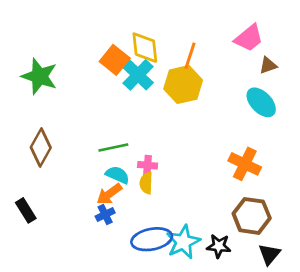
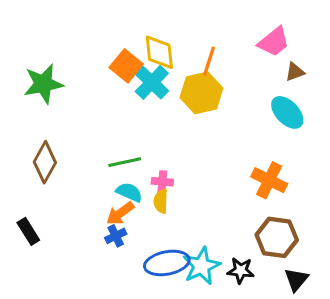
green star: (39, 76) -> (43, 84), turned -30

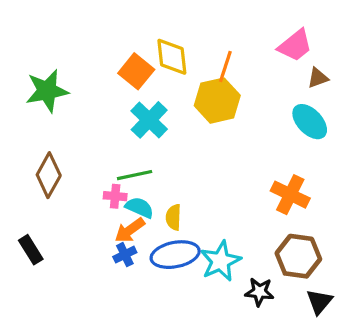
cyan cross: (152, 82) -> (149, 120), moved
pink cross: (162, 182) -> (115, 196), moved
blue ellipse: (167, 263) -> (175, 255), moved
cyan star: (201, 266) -> (221, 261), moved

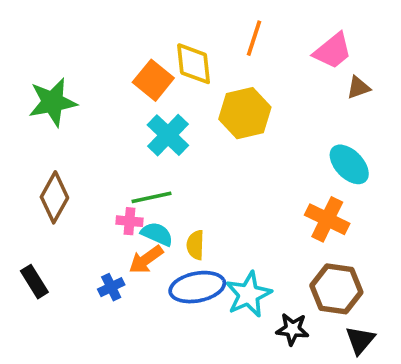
orange line: (225, 66) -> (254, 38), moved
cyan ellipse: (310, 122) -> (349, 164), moved
blue cross: (125, 255) -> (111, 287), moved

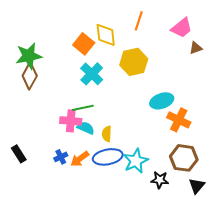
cyan ellipse: (349, 164) -> (162, 101), moved, turned -65
brown diamond: (54, 197) -> (30, 76), moved
pink cross: (130, 221) -> (71, 121), size x1.5
orange arrow: (146, 260) -> (80, 159), moved

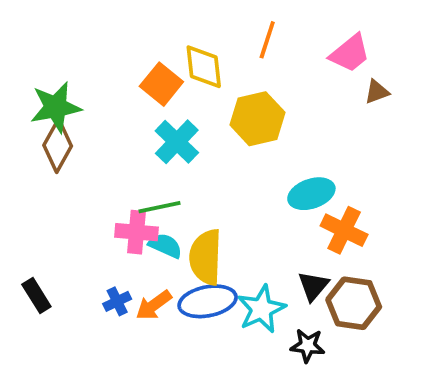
yellow semicircle: (107, 134) -> (206, 257), size x1.8
black triangle: (197, 186) -> (313, 286), moved

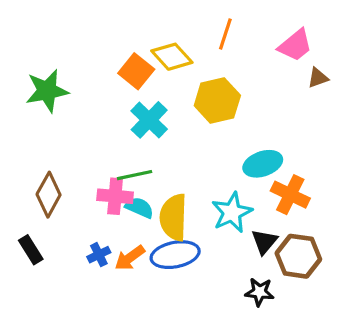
yellow diamond: (204, 67) -> (172, 57), turned -36
brown diamond: (58, 146) -> (49, 195), moved
cyan star: (261, 309) -> (232, 212), moved

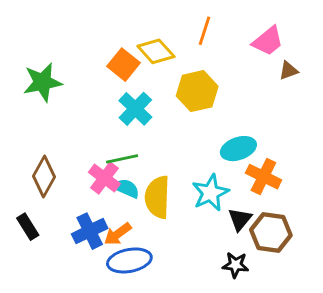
pink cross: (115, 196) -> (104, 178), turned 32
blue cross: (99, 255) -> (90, 231), size x1.6
blue ellipse: (175, 255) -> (129, 260), moved

